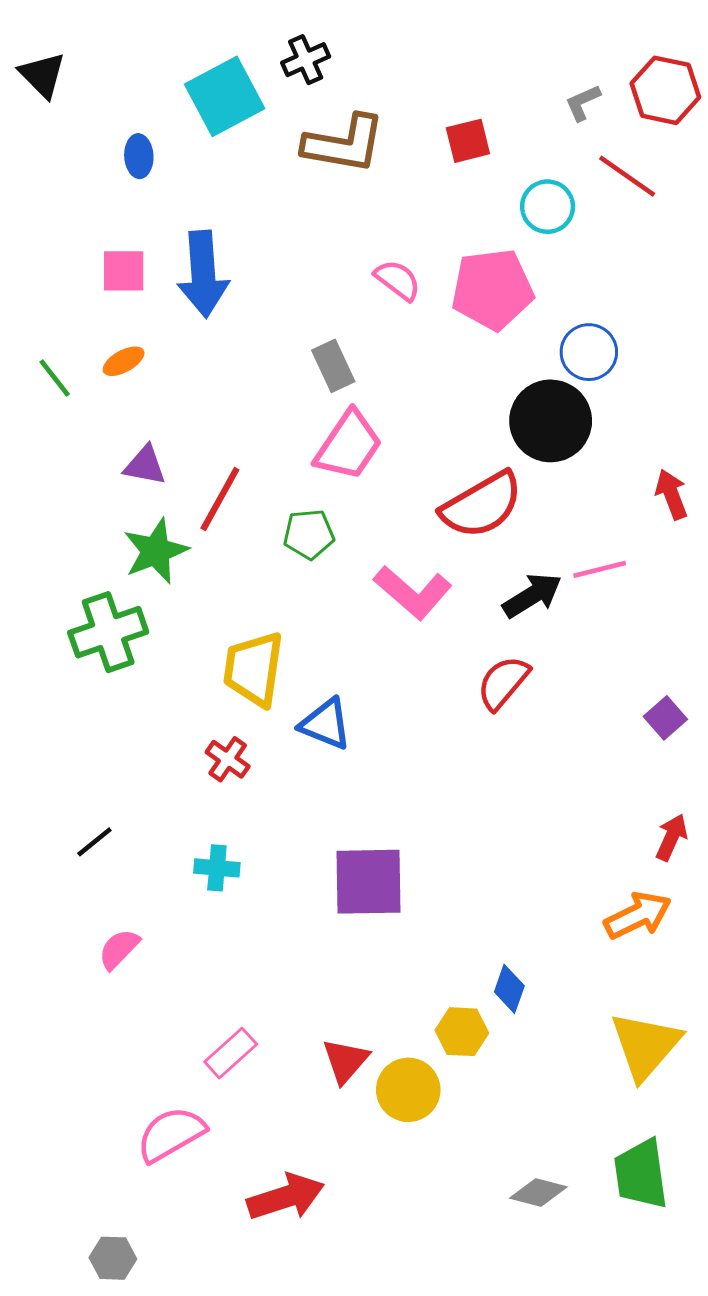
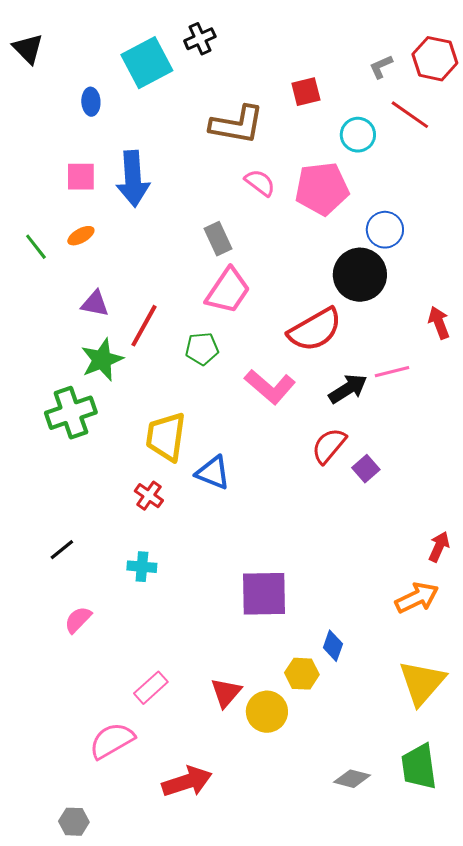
brown L-shape: (344, 144) -> (237, 125), moved
purple square: (665, 718) -> (366, 469), moved
purple square: (368, 882) -> (264, 594), moved

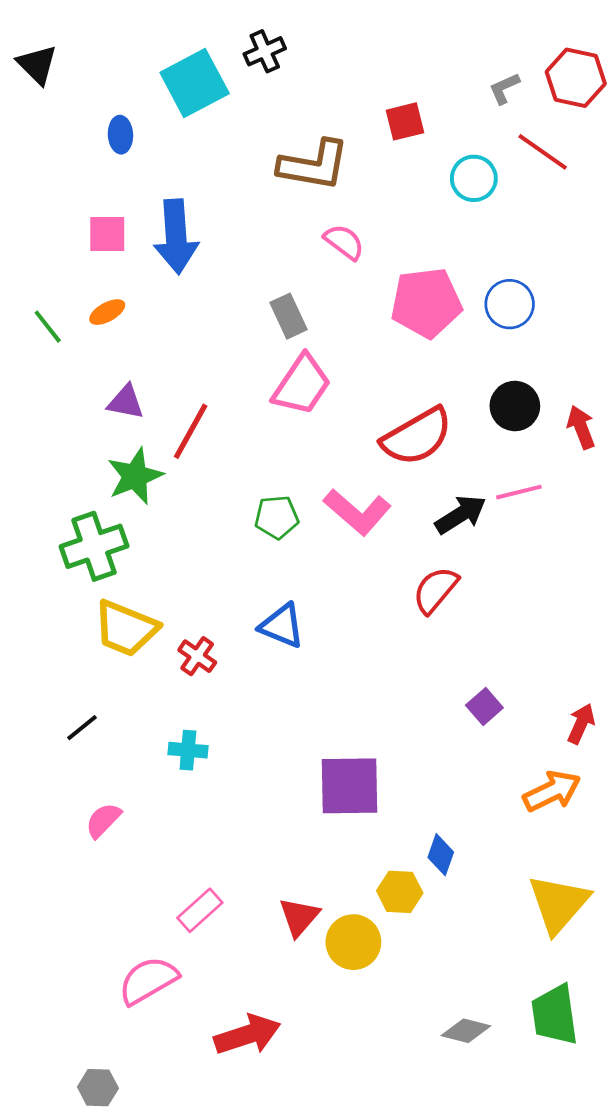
pink pentagon: (322, 189) -> (426, 303), moved
black circle: (360, 275) -> (515, 406), moved, size x0.7
green pentagon: (202, 349) -> (277, 517), moved
yellow trapezoid: (166, 437) -> (126, 628), moved, turned -76
purple square: (366, 469) -> (484, 706), moved

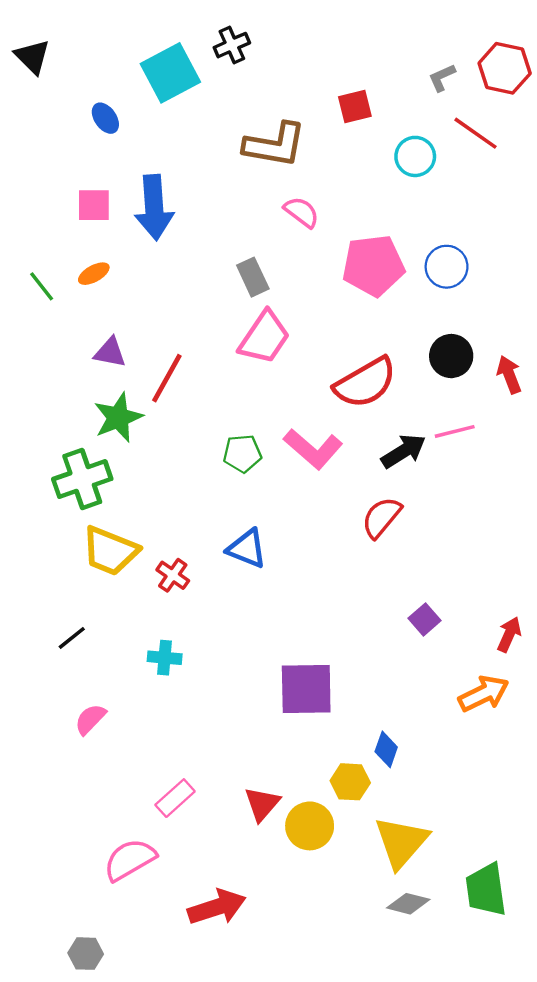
blue ellipse: (120, 135) -> (105, 118), turned -32
yellow triangle: (559, 904) -> (401, 842), moved

